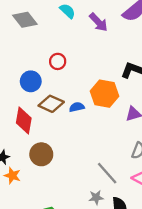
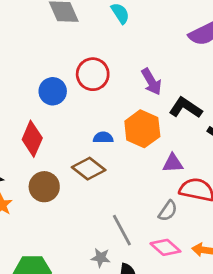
purple arrow: (98, 22) -> (151, 82), moved
red circle: (58, 61) -> (93, 74), size x1.5
brown diamond: (51, 104) -> (89, 169), moved

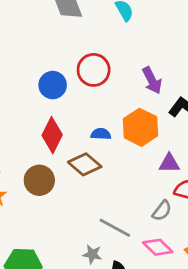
red diamond: (32, 139) -> (52, 135), moved
gray line: (122, 230) -> (115, 228), turned -36

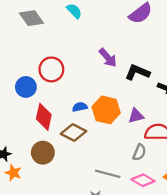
red circle: (94, 70) -> (51, 69), moved
blue circle: (53, 85) -> (26, 87), moved
orange hexagon: (140, 127) -> (106, 110), moved

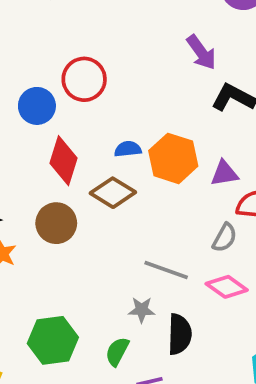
purple arrow: (108, 58) -> (201, 52), moved

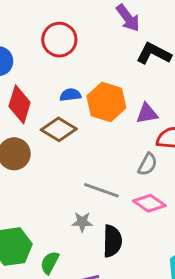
red circle: (84, 79) -> (59, 40), moved
green semicircle: (117, 352) -> (50, 263), moved

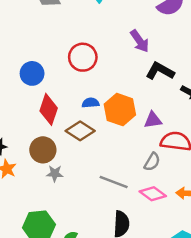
gray star: (82, 222) -> (55, 173), moved

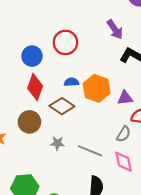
blue circle: (32, 73) -> (32, 56), moved
gray star: (55, 173) -> (57, 143), moved
pink diamond: (153, 194) -> (124, 162), turned 40

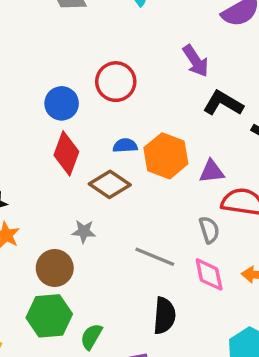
brown circle: (29, 122) -> (55, 268), moved
gray semicircle: (124, 134) -> (209, 230), turned -49
gray star: (57, 143) -> (84, 231), moved

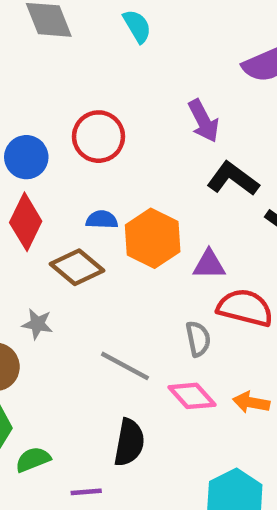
pink diamond: (209, 274) -> (192, 396), turned -36
green semicircle: (91, 337) -> (33, 459), turned 32

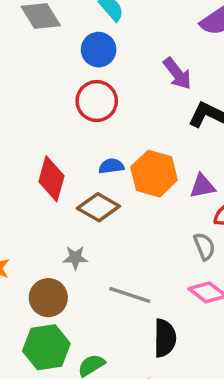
blue circle: (26, 157) -> (99, 50), moved
gray line: (125, 366) -> (130, 295), moved

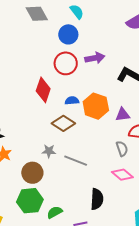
purple arrow: (177, 74) -> (95, 58), moved, turned -66
red diamond: (51, 179) -> (43, 90), moved
gray line: (130, 295) -> (76, 161), moved

